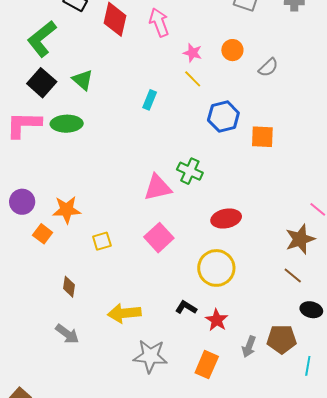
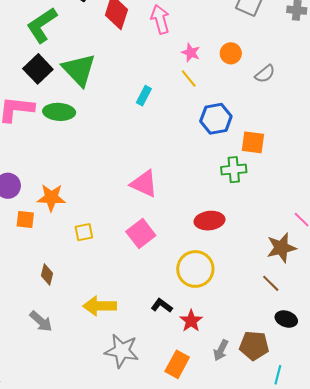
green triangle: (83, 80) -> (79, 70), size x1.6
green cross: (190, 171) -> (234, 170), moved, turned -35
pink triangle: (158, 188) -> (144, 184), turned 32
orange square: (43, 234) -> (25, 220), turned -36

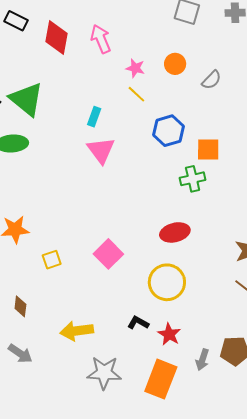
pink triangle: (144, 184) -> (101, 150), moved, turned 36
orange rectangle: (177, 364) -> (161, 379), size x1.4

